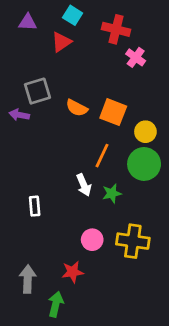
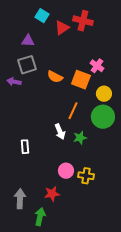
cyan square: (73, 15) -> (42, 16), moved
purple triangle: (28, 22) -> (28, 41), moved
red triangle: (61, 42) -> (62, 28), moved
pink cross: (136, 57) -> (97, 66), moved
yellow cross: (133, 241) -> (86, 176), moved, size x0.7

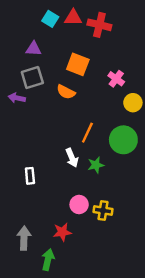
red triangle: (62, 28) -> (73, 18), moved, turned 35
orange square: (81, 80) -> (78, 64), moved
yellow circle: (104, 94) -> (133, 103), moved

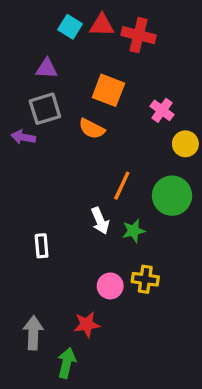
yellow cross: (103, 210) -> (145, 279), moved

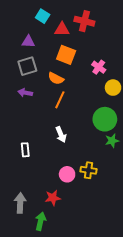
red triangle: (102, 25) -> (62, 29), moved
purple arrow: (23, 137) -> (25, 93), moved
orange line: (122, 186) -> (60, 100), moved
green star: (134, 231) -> (112, 141), moved

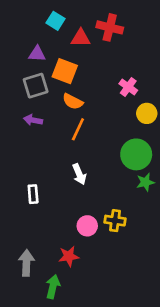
orange square: (66, 55) -> (65, 71), moved

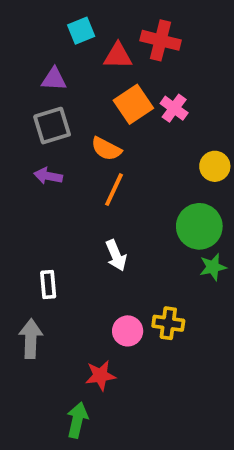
cyan square: (55, 21) -> (81, 31), turned 36
orange square: (65, 71) -> (133, 104), moved, turned 35
pink cross: (128, 87) -> (174, 108), moved
gray arrow: (26, 263) -> (31, 339), moved

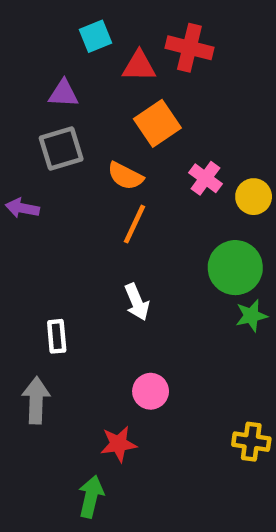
pink cross: (174, 108) -> (205, 178), moved
purple arrow: (48, 176) -> (22, 208), moved
yellow cross: (168, 323) -> (251, 442), moved

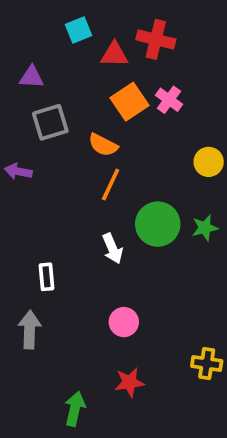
purple triangle: (64, 94) -> (31, 77), moved
pink cross: (205, 178) -> (169, 100), moved
green circle: (235, 268) -> (158, 224), moved
green star: (251, 316) -> (205, 228), moved
red star: (118, 444) -> (129, 382), moved

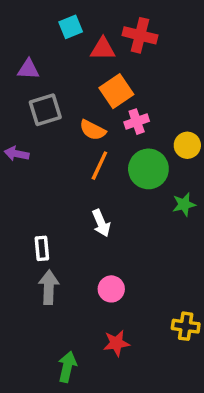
pink cross: (169, 100) -> (137, 122), moved, turned 35
green circle: (158, 224) -> (148, 169), moved
gray arrow: (30, 330) -> (49, 287), moved

